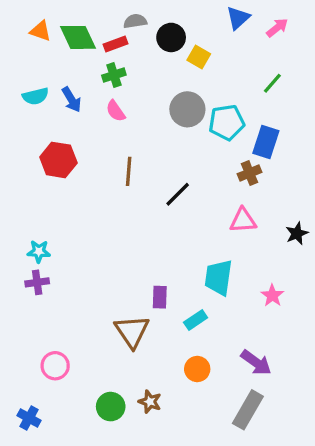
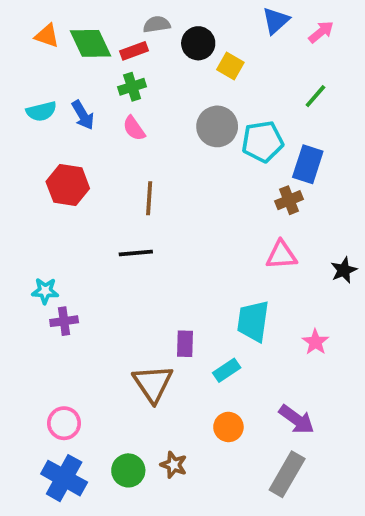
black line: (178, 194) -> (136, 253), moved, turned 40
purple cross: (37, 282) -> (64, 321), moved
blue cross: (29, 418) -> (64, 478), moved, size x1.6

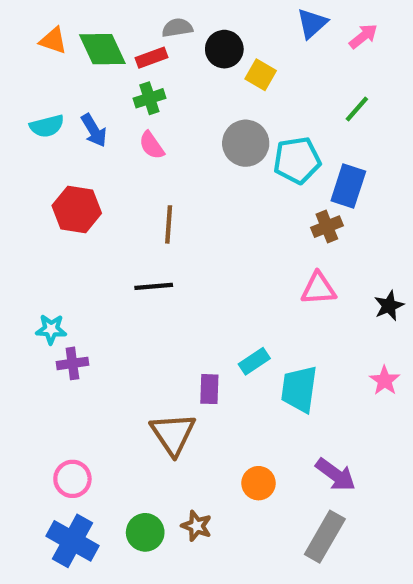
cyan trapezoid: (253, 321) -> (299, 389), moved
pink star: (315, 342) -> (385, 381), moved
cyan rectangle: (227, 370) -> (254, 361), moved

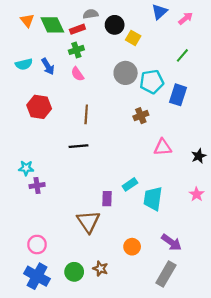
orange triangle: (53, 41) -> (27, 20), turned 32
brown cross: (327, 227) -> (141, 116), moved

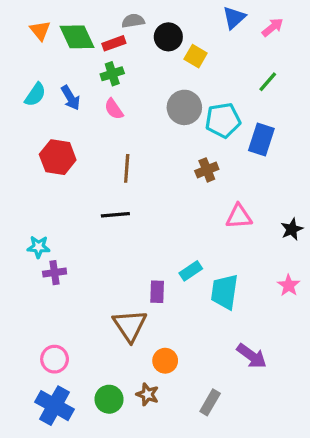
cyan semicircle: (24, 64) -> (35, 95), turned -42
orange circle: (132, 247) -> (165, 361), moved
gray rectangle: (166, 274) -> (210, 402), moved, size x0.7

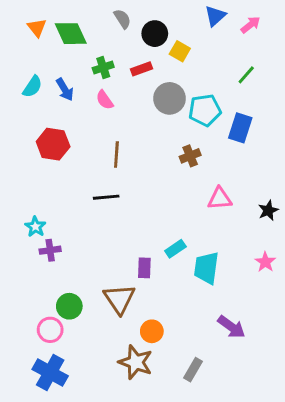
gray semicircle: (133, 21) -> (122, 19), turned 66
red rectangle: (114, 43) -> (141, 69), moved
cyan star: (38, 247) -> (35, 227), turned 30
brown star: (147, 394) -> (136, 362), size x1.6
green circle: (109, 399) -> (69, 306), moved

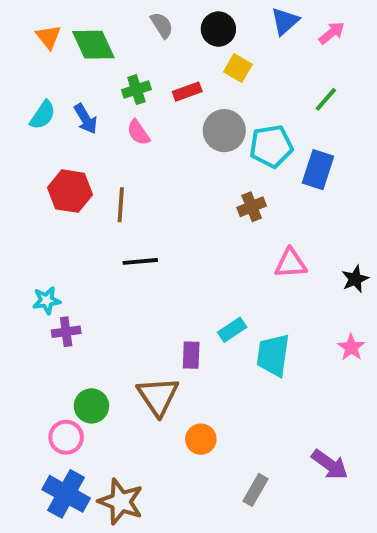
black circle: (155, 34) -> (218, 29), moved
brown line: (116, 154) -> (121, 205), moved
cyan star: (35, 227) -> (47, 300), turned 30
purple arrow: (231, 327) -> (330, 465), moved
brown star: (136, 362) -> (121, 502), moved

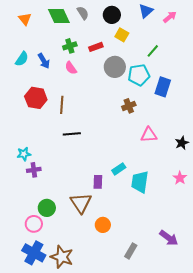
green diamond: (93, 45) -> (59, 16), moved
green line: (326, 99) -> (153, 51), moved

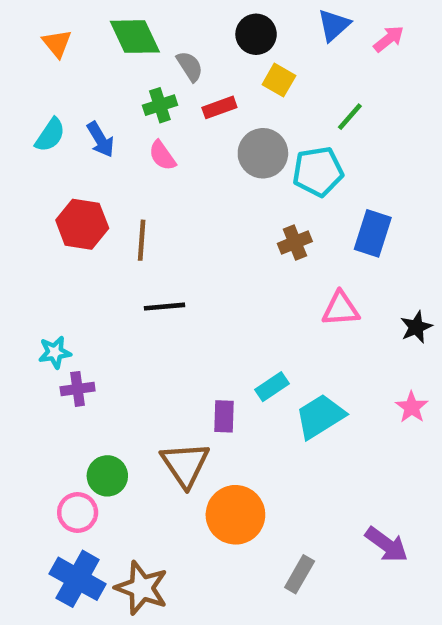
gray semicircle: (83, 13) -> (190, 66), moved
blue rectangle: (163, 87) -> (373, 233), moved
cyan trapezoid: (140, 182) -> (320, 416), turned 50
orange circle: (103, 225) -> (235, 515), size x1.6

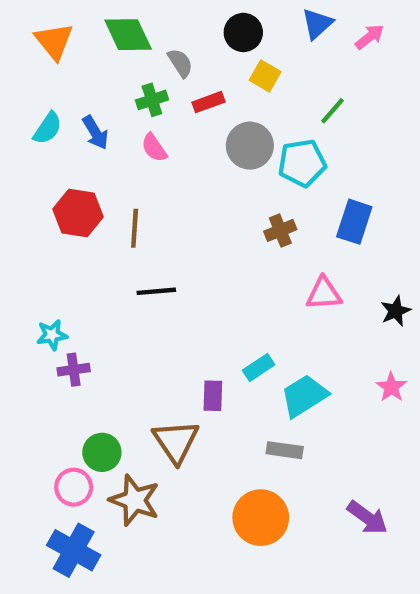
orange triangle: (57, 43) -> (54, 41), size x1.4
orange circle: (235, 515) -> (261, 518), moved
gray rectangle: (300, 574) -> (285, 450), moved, turned 68
brown star: (142, 588) -> (135, 500), moved

